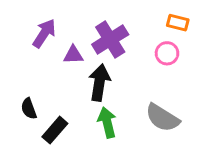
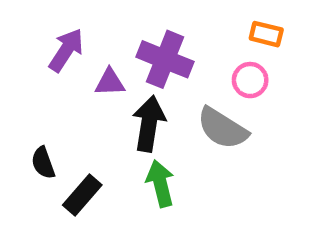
purple cross: (110, 39) -> (165, 59), turned -36
gray semicircle: (162, 118) -> (222, 128), moved

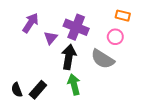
purple triangle: (110, 82) -> (51, 38), turned -48
black semicircle: (43, 163) -> (17, 90), moved

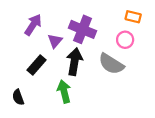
green arrow: (74, 84) -> (64, 92), moved
black rectangle: (38, 90) -> (36, 65), moved

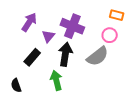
gray semicircle: (111, 64) -> (98, 56), turned -70

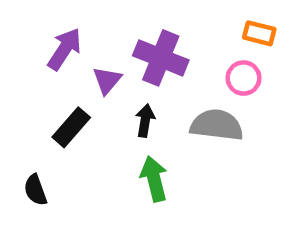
black arrow: (65, 54) -> (145, 121), size x0.6
gray semicircle: (98, 56) -> (217, 125), turned -135
green arrow: (56, 80) -> (154, 179), moved

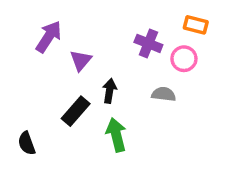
purple cross: (161, 58) -> (148, 43), moved, size x0.7
gray semicircle: (217, 125) -> (164, 94), size x0.6
black rectangle: (71, 127) -> (76, 111), moved

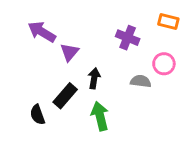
purple arrow: (49, 37) -> (42, 32), turned -92
pink circle: (184, 59) -> (164, 64), moved
black semicircle: (27, 143) -> (37, 115), moved

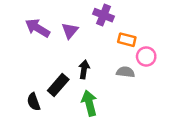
orange rectangle: (168, 22) -> (127, 40), moved
purple cross: (128, 38) -> (103, 15), moved
purple triangle: (69, 52) -> (70, 31), moved

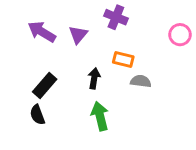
orange rectangle: (127, 40) -> (123, 59), moved
pink circle: (146, 56) -> (180, 35), moved
black rectangle: (58, 85) -> (45, 86), moved

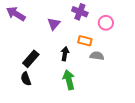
purple arrow: (42, 32) -> (16, 14), moved
pink circle: (180, 35) -> (106, 23), moved

